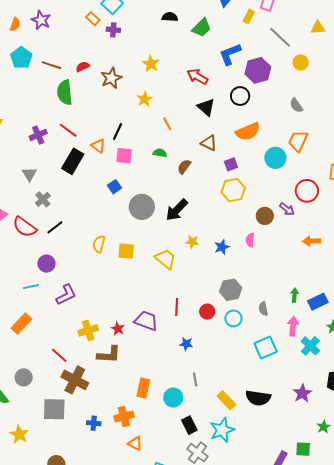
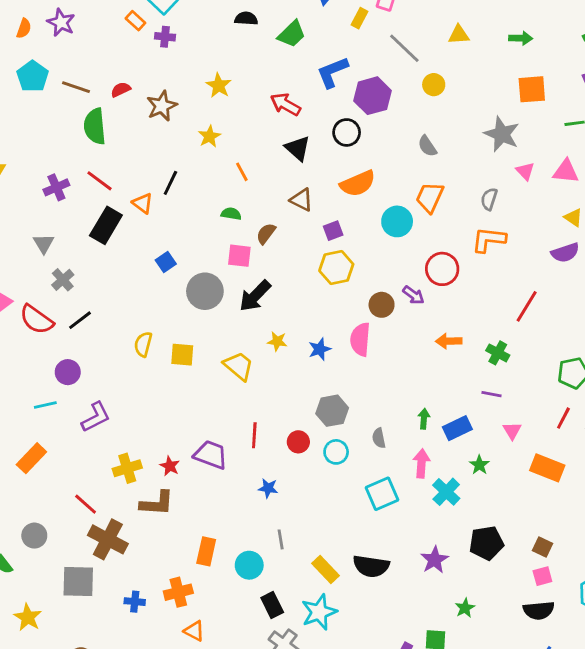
pink square: (124, 156) -> (239, 256), moved
pink semicircle: (250, 240) -> (360, 339), size x1.6

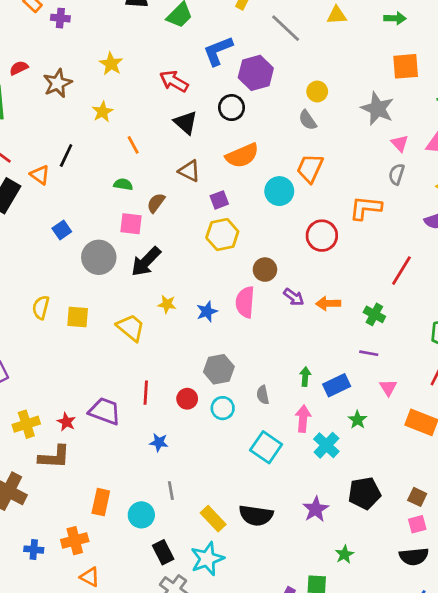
yellow circle: (434, 85) -> (317, 91), moved
gray semicircle: (489, 199) -> (397, 174), moved
purple arrow: (414, 295) -> (294, 297), moved
cyan square: (382, 494) -> (266, 447), turned -32

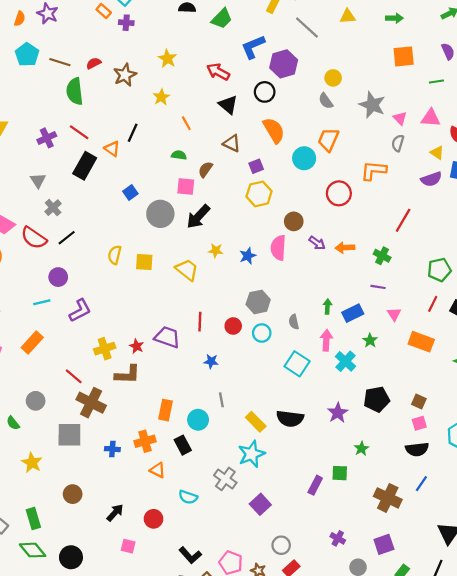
gray star: (378, 109) -> (372, 105), moved
orange semicircle: (242, 156) -> (274, 130), turned -96
black rectangle: (163, 552) -> (183, 445), moved

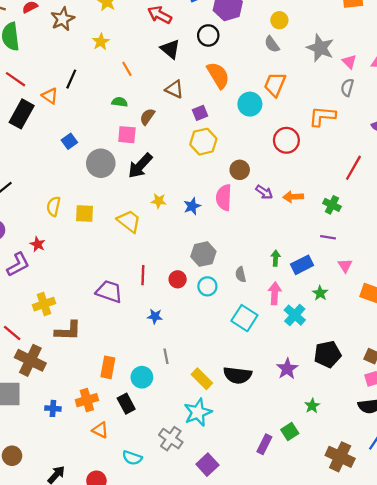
red star: (137, 346) -> (38, 244), moved
green square: (340, 473) -> (290, 431), turned -35

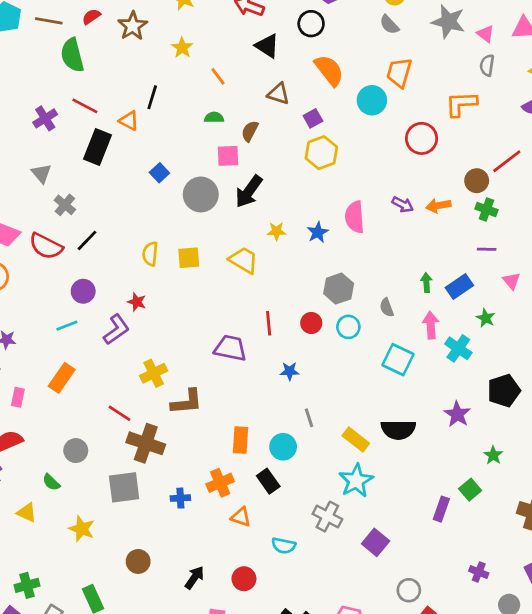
red line: (353, 168) -> (507, 161), turned 30
brown circle: (240, 170) -> (477, 181), moved

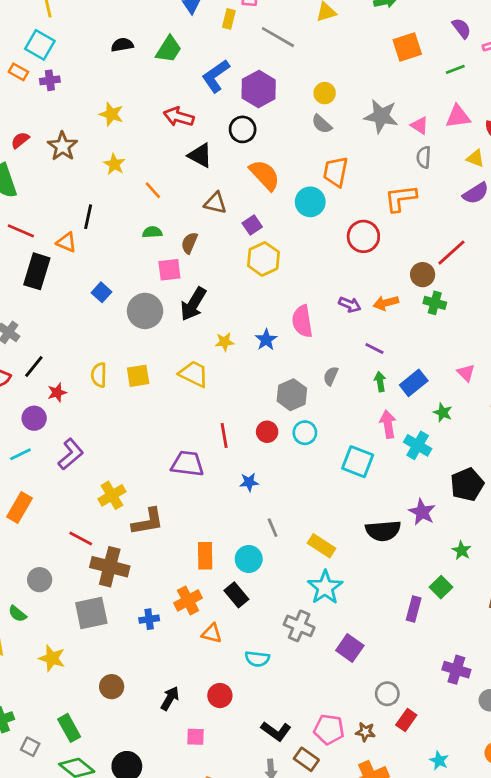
purple line: (487, 249) -> (374, 349), moved, turned 30
red star: (137, 302) -> (57, 393), moved, turned -30
gray semicircle: (387, 307) -> (331, 376), moved, turned 48
black semicircle: (398, 430) -> (383, 531), moved
purple cross: (479, 572) -> (456, 670), size x1.4

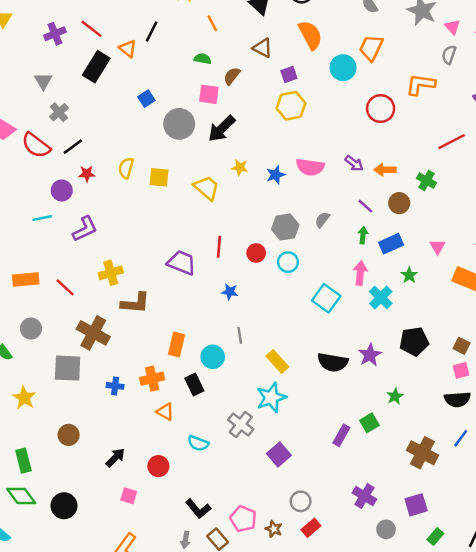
brown circle: (423, 275) -> (399, 203), moved
pink semicircle: (302, 321) -> (310, 167), turned -88
orange rectangle: (19, 507) -> (26, 279), moved, turned 40
red line: (81, 538) -> (65, 287), moved

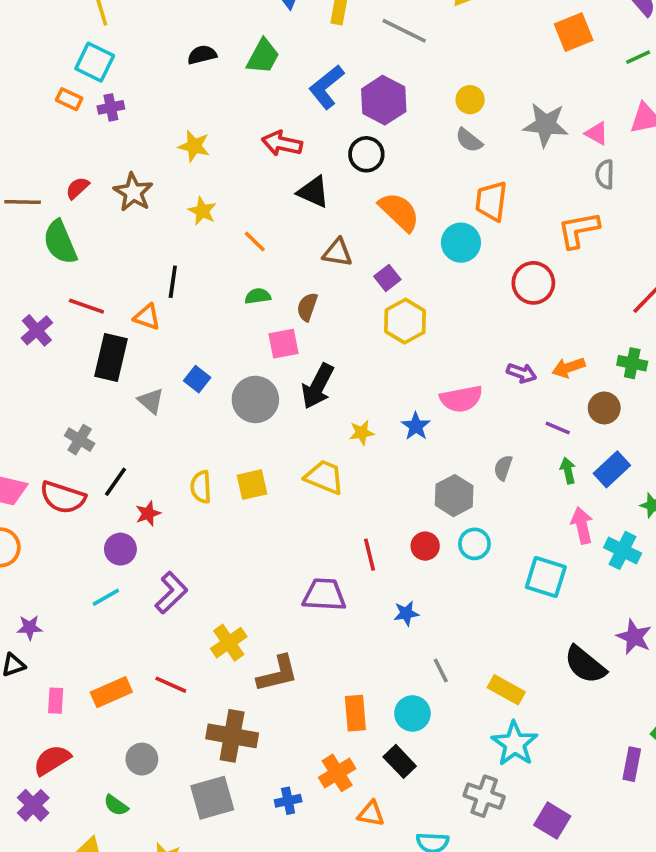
gray triangle: (43, 81) -> (151, 401), moved
black semicircle: (333, 362) -> (585, 665), turned 48

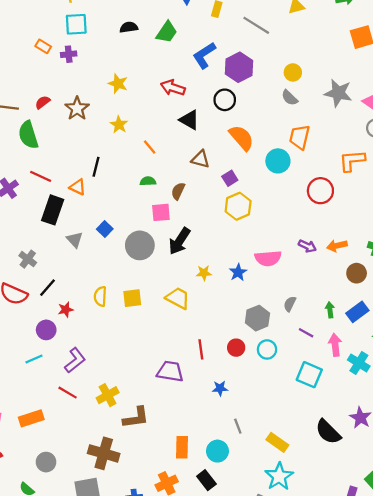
cyan square: (95, 62) -> (76, 24), moved, turned -35
purple line: (558, 428) -> (306, 333), moved
red line: (171, 685) -> (68, 393), moved

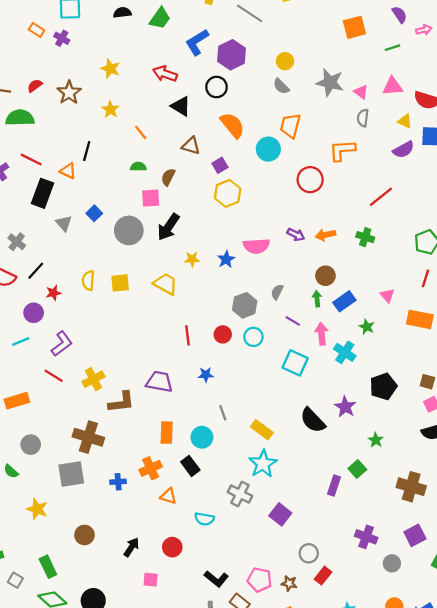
purple cross: (69, 54) -> (62, 38), turned 35
green semicircle: (28, 135) -> (20, 118), turned 104
brown circle: (357, 273) -> (325, 276), moved
purple trapezoid: (170, 371) -> (159, 382), moved

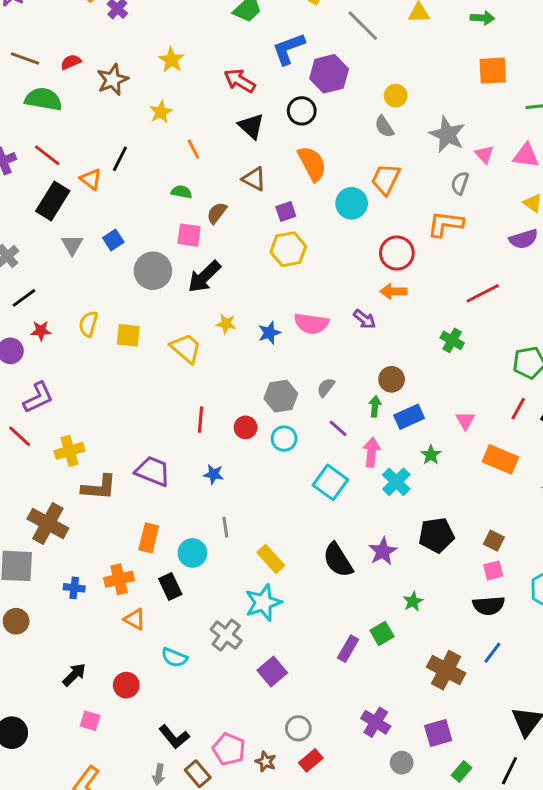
gray semicircle: (363, 118) -> (460, 183), moved
orange arrow: (325, 235) -> (393, 291), moved
brown circle: (84, 535) -> (16, 621), moved

